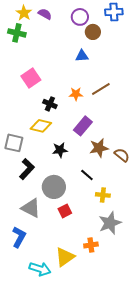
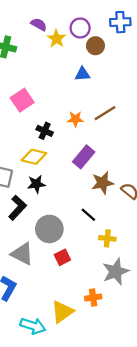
yellow star: (24, 13) -> (56, 39), moved
black star: (60, 150) -> (36, 184), moved

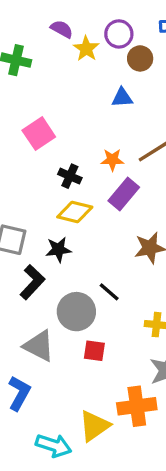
yellow diamond: (34, 157) -> (75, 212), moved
purple rectangle: (84, 157) -> (124, 194), moved
black line: (88, 215) -> (109, 292), moved
red square: (62, 257) -> (94, 351), turned 35
orange cross: (93, 298) -> (137, 406), size x1.6

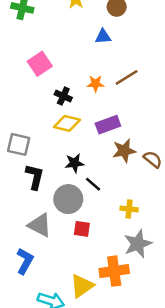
purple rectangle: (124, 194) -> (108, 125), moved, turned 30
black star: (58, 250) -> (74, 163), moved
black L-shape: (32, 282) -> (35, 177), turned -30

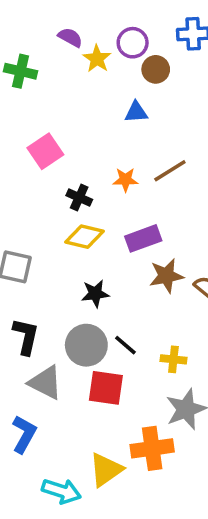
black L-shape: (35, 177) -> (26, 336), moved
black line: (93, 184) -> (125, 345), moved
red square: (82, 229) -> (106, 388), size x1.5

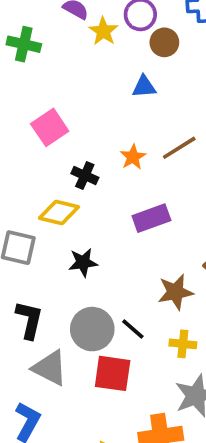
orange star: (125, 180) -> (133, 157), turned -30
yellow diamond: (85, 237) -> (59, 213), moved
brown star: (166, 276) -> (175, 292), moved
black star: (95, 294) -> (83, 262), moved

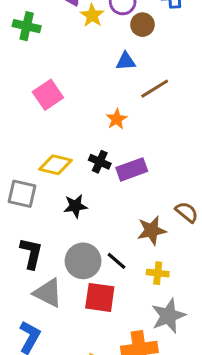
brown line: (179, 148) -> (155, 89), moved
black cross: (85, 176) -> (100, 162), moved

